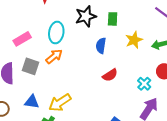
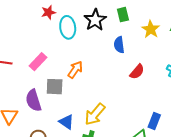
cyan ellipse: (56, 33) -> (68, 27), moved
blue triangle: (32, 102) -> (66, 122), turned 42

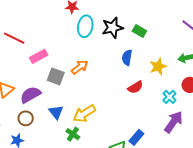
green rectangle: (123, 15) -> (139, 31), turned -64
yellow star: (151, 29) -> (158, 67), moved
pink rectangle: (38, 62) -> (39, 56), moved
purple semicircle: (33, 100) -> (30, 95), moved, turned 60

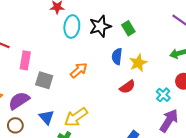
green rectangle: (139, 31) -> (128, 28), turned 32
pink rectangle: (39, 56) -> (25, 60), turned -48
orange arrow: (80, 67) -> (79, 70), moved
yellow star: (158, 67) -> (138, 63), moved

